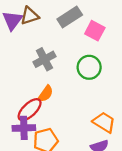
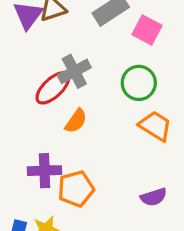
red ellipse: (30, 110) -> (53, 88), moved
orange trapezoid: (104, 122) -> (155, 126), moved

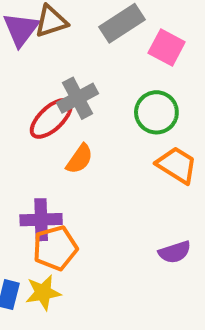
orange pentagon: (76, 189) -> (55, 248), moved

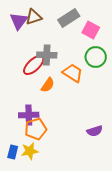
gray cross: (77, 98) -> (47, 55), turned 30
green circle: (156, 112) -> (96, 57), moved
orange trapezoid: (177, 165) -> (73, 73), moved

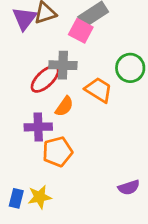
pink square: (91, 30) -> (81, 31), moved
purple cross: (29, 115) -> (38, 127), moved
orange pentagon: (36, 129) -> (57, 152), moved
purple semicircle: (95, 131) -> (129, 187), moved

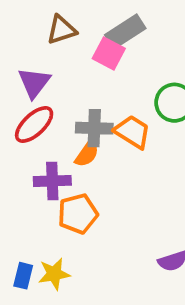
purple triangle: (24, 18) -> (34, 83), moved
gray cross: (63, 65) -> (94, 128), moved
red ellipse: (45, 79) -> (34, 125), moved

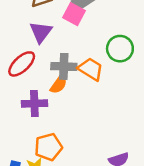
purple triangle: (34, 83) -> (41, 32), moved
orange pentagon: (78, 214) -> (48, 147), moved

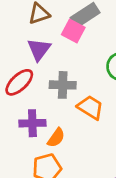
orange trapezoid: (91, 69) -> (90, 107), moved
orange semicircle: (59, 84) -> (56, 138), moved

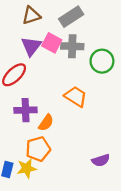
pink square: (73, 31) -> (52, 43), moved
gray cross: (63, 85) -> (72, 46), moved

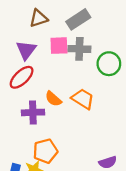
pink square: (52, 43) -> (59, 46), turned -30
purple triangle: (31, 46) -> (26, 50), moved
orange semicircle: (46, 123) -> (53, 99), moved, turned 96

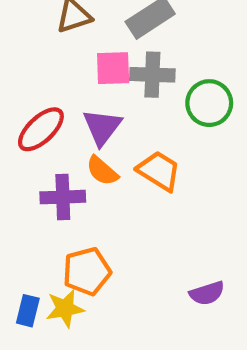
purple triangle: (26, 50) -> (102, 127), moved

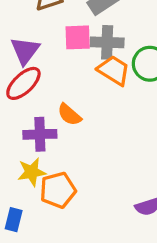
purple triangle: (102, 127) -> (25, 51), moved
orange trapezoid: (159, 171) -> (114, 70), moved
yellow star: (65, 309) -> (32, 172), moved

